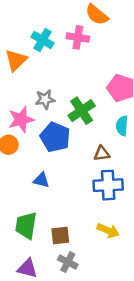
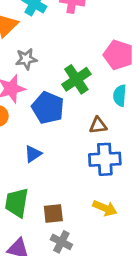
gray star: (45, 99) -> (26, 59), moved
blue triangle: (41, 180) -> (33, 154), turned -48

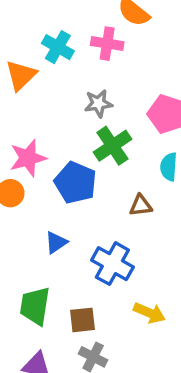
gray star: (26, 59) -> (98, 103), moved
blue cross: (105, 159) -> (112, 264), moved, turned 32

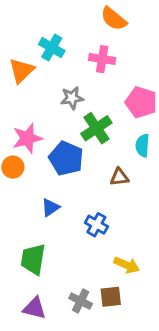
pink cross: (107, 44) -> (102, 59), moved
gray star: (98, 103) -> (72, 98), moved
blue cross: (112, 264) -> (96, 225), size x0.7
brown square: (83, 320) -> (111, 297), moved

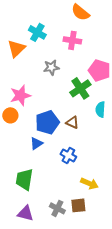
green cross: (96, 128) -> (80, 88), moved
cyan semicircle: (142, 145) -> (100, 109), moved
blue pentagon: (66, 158) -> (47, 122), moved, turned 30
brown triangle: (119, 177) -> (72, 122), moved, turned 32

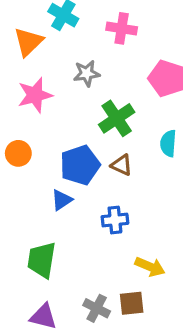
green cross: (80, 88) -> (117, 118), moved
pink star: (20, 95) -> (35, 95), moved
blue cross: (68, 155) -> (115, 220), turned -35

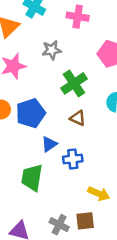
blue pentagon: (80, 165) -> (31, 113), moved
blue triangle: (62, 200) -> (49, 144), moved
green trapezoid: (42, 260) -> (32, 178), moved

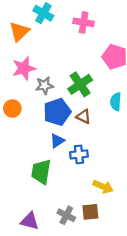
gray star: (52, 50) -> (45, 86), moved
blue pentagon: (31, 113) -> (57, 112), moved

